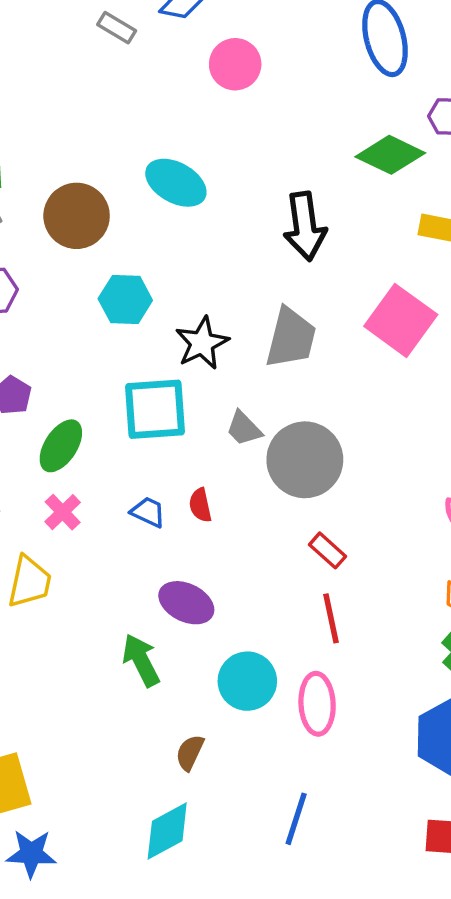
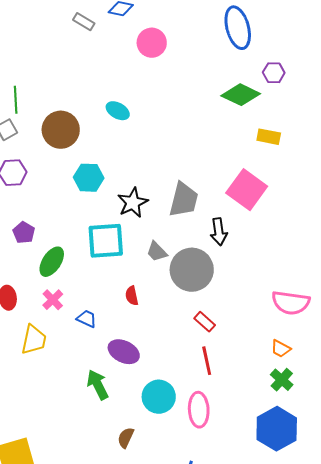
cyan ellipse: (176, 183) -> (118, 111), size x0.7
black arrow: (305, 226) -> (219, 232), moved, size x0.7
blue trapezoid: (148, 512) -> (87, 319), moved

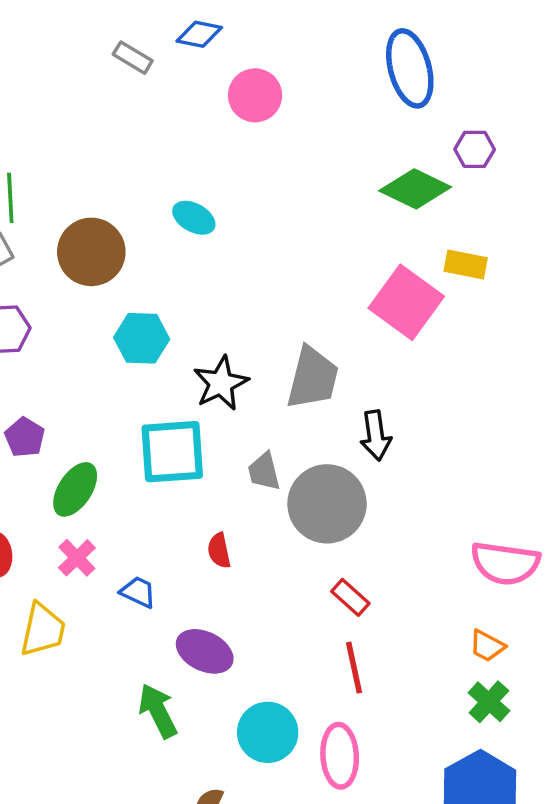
pink square: (247, 190) -> (406, 302), moved
gray trapezoid: (157, 252) -> (264, 471), turned 30

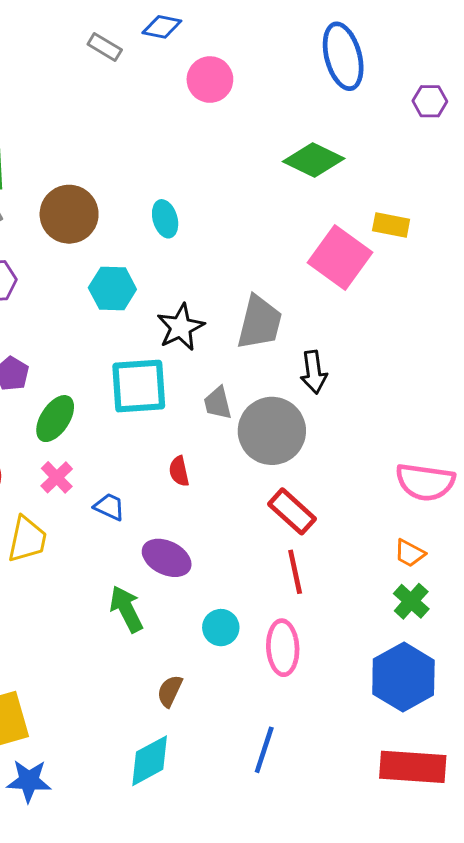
purple hexagon: (475, 149) -> (430, 101), moved
green diamond: (415, 189) -> (314, 160), moved
cyan ellipse: (194, 218) -> (165, 219), moved, turned 45
red rectangle: (350, 597) -> (292, 511), size x1.4
cyan circle: (268, 732) -> (221, 628), size x0.7

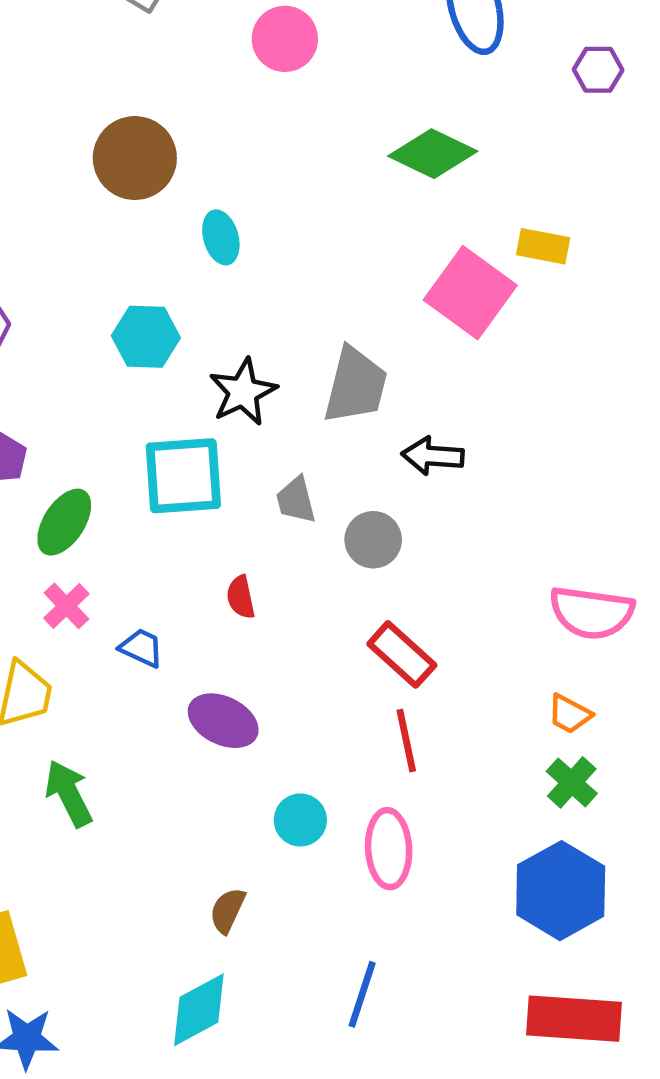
brown circle: (69, 214) -> (135, 158), moved
black arrow: (314, 372) -> (433, 456), turned 102
gray circle: (272, 431) -> (373, 540), size x0.6
green arrow: (126, 609) -> (69, 793), moved

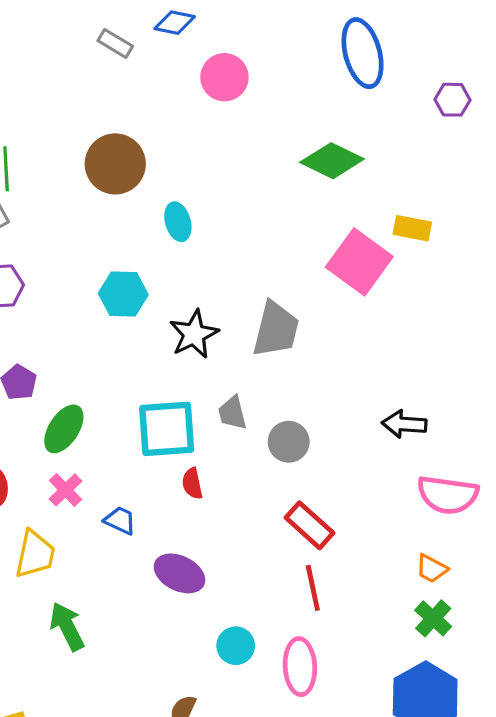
black arrow: (433, 456) -> (404, 424), moved
cyan square: (183, 476) -> (167, 429), moved

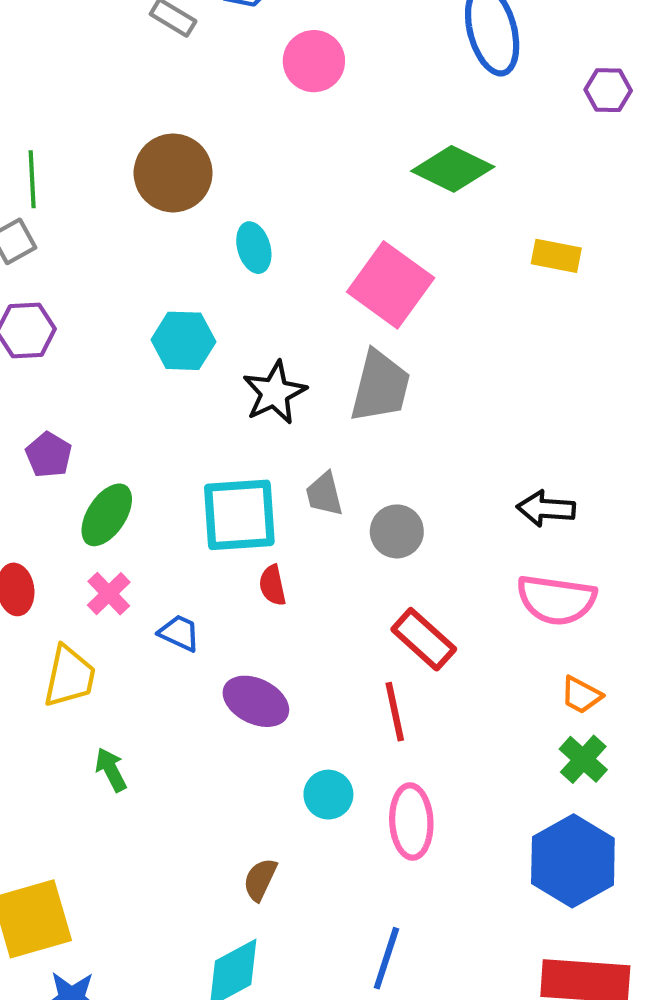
pink square: (359, 262) -> (391, 285), moved
pink semicircle: (448, 495) -> (556, 600), moved
red line: (313, 588) -> (395, 712), moved
green arrow: (67, 626) -> (111, 770), size x0.7

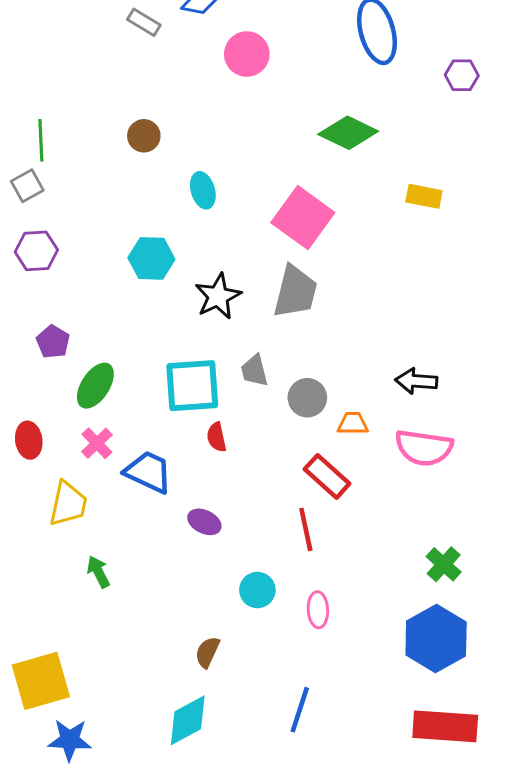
brown circle: (173, 173) -> (144, 136), size x0.6
blue trapezoid: (179, 633) -> (148, 472), size x1.6
orange trapezoid: (581, 695) -> (353, 423), moved, turned 152
purple ellipse: (256, 701) -> (204, 522), size x0.7
pink ellipse: (411, 821) -> (318, 610), size x0.7

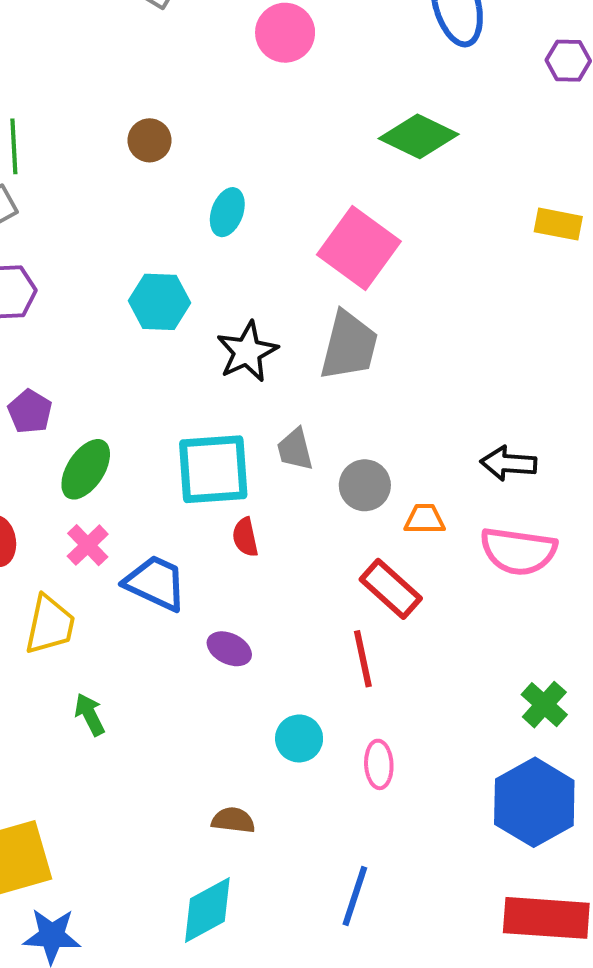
cyan ellipse: (203, 190) -> (227, 212), turned 36
yellow rectangle: (424, 196) -> (558, 224), moved
brown semicircle: (207, 652) -> (233, 820), turned 72

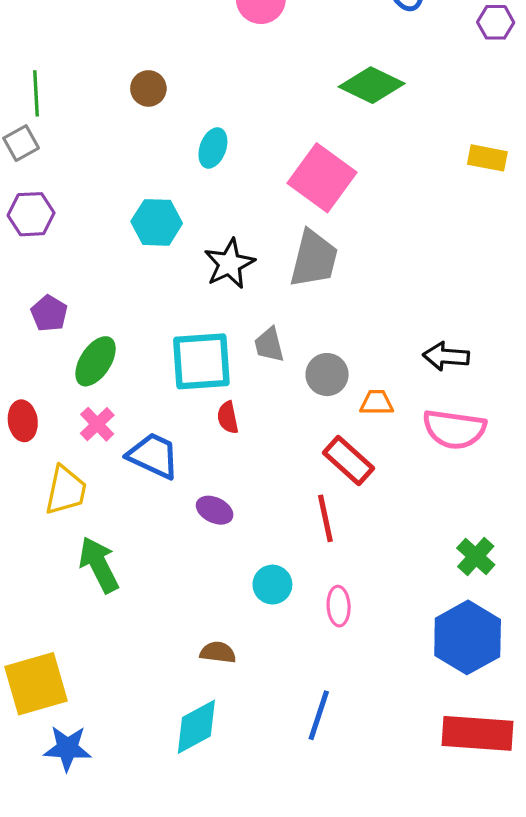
green arrow: (90, 715) -> (99, 565), size x1.6

